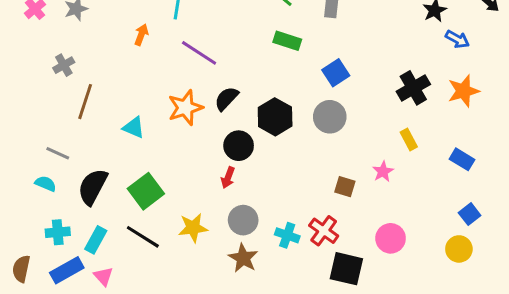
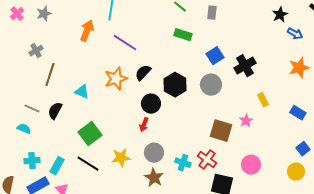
orange arrow: (141, 35) -> (87, 31), size x1.5
black cross: (413, 88) -> (245, 66), moved
black semicircle: (93, 187) -> (55, 111), moved, size x0.7
brown square: (345, 187) -> (221, 131), size x1.6

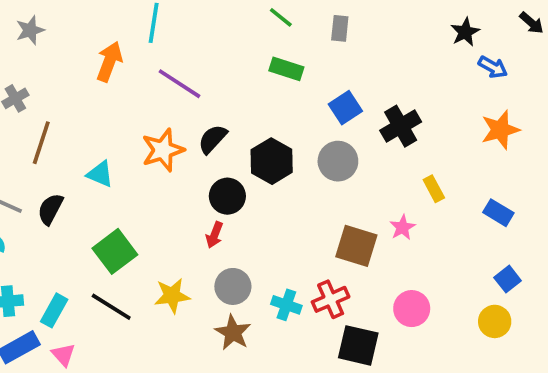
red cross: (207, 160) -> (331, 299), turned 30

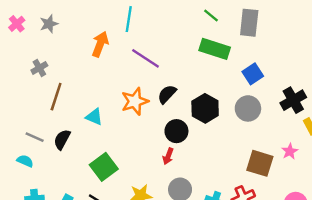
gray rectangle: (340, 28) -> (249, 23), size x1.6
green rectangle: (286, 69) -> (215, 49), size x1.4
black cross: (401, 126) -> (293, 100), moved

